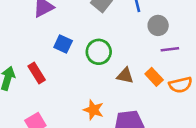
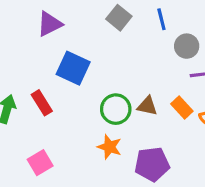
blue square: (63, 44) -> (73, 68), size x1.5
green circle: (99, 52) -> (116, 109), moved

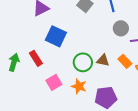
gray circle: (187, 46) -> (121, 28), moved
pink square: (40, 163) -> (54, 82), moved

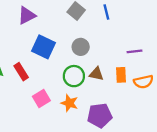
gray circle: (121, 28) -> (81, 47), moved
orange rectangle: (125, 61) -> (121, 75), turned 40

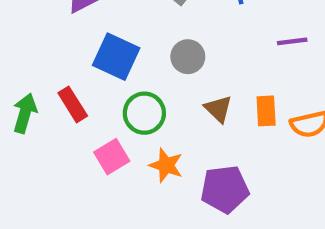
purple line: (135, 51) -> (292, 41), moved
brown triangle: (96, 74) -> (218, 109), turned 32
green circle: (74, 76) -> (144, 113), moved

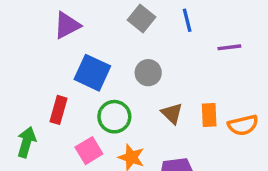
purple line: (292, 41) -> (229, 47), moved
red rectangle: (73, 104) -> (59, 110), turned 48
green arrow: (25, 113) -> (26, 142), moved

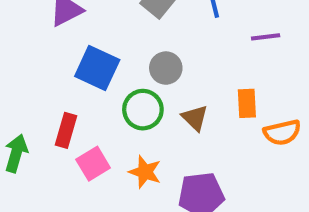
red rectangle: (59, 110) -> (66, 130), moved
orange rectangle: (209, 115) -> (247, 103), moved
green circle: (114, 117) -> (143, 110), moved

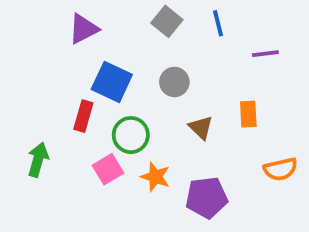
green circle: (143, 110) -> (131, 135), moved
red rectangle: (66, 130) -> (83, 116), moved
orange semicircle: (282, 132) -> (281, 169), moved

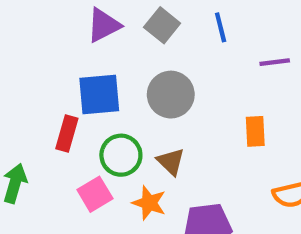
purple triangle: (83, 29) -> (104, 25), moved
blue square: (112, 82) -> (99, 95), turned -30
gray circle: (174, 82) -> (171, 95), size x1.4
brown triangle: (201, 127) -> (171, 162), moved

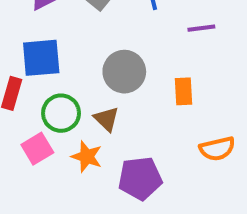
gray circle: (171, 95) -> (124, 72), moved

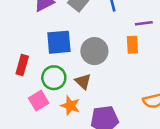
blue square: (41, 58) -> (59, 42), moved
orange rectangle: (184, 91) -> (132, 45), moved

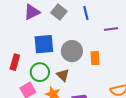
orange rectangle: (132, 45) -> (95, 58), moved

